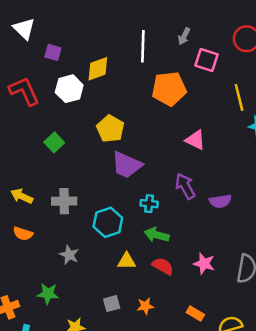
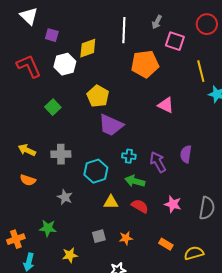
purple arrow: (185, 186) -> (158, 162), moved
purple semicircle: (220, 201) -> (186, 154), turned 108

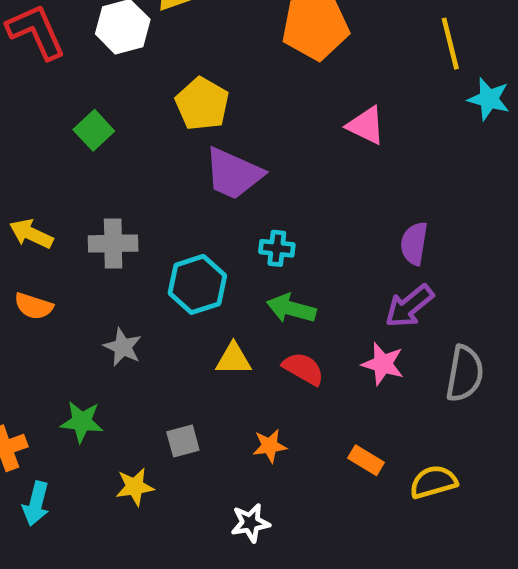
purple arrow: (158, 162) -> (409, 306), moved, turned -100
gray square: (99, 236) -> (183, 441), moved

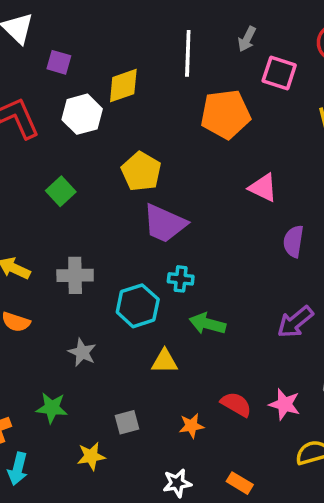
purple semicircle: (414, 243) -> (293, 241), moved
cyan cross: (277, 248) -> (181, 279), moved
pink star: (383, 364) -> (285, 404), moved
red semicircle: (303, 369) -> (236, 404), moved
orange rectangle: (366, 460) -> (240, 483), moved

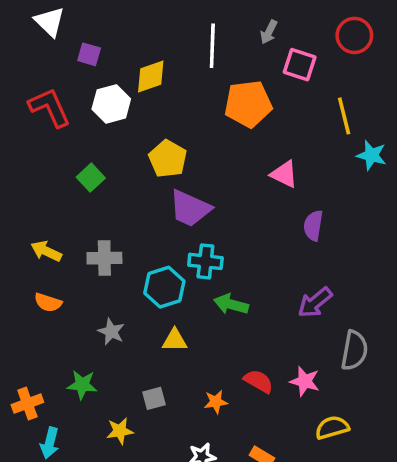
cyan cross: (181, 279) -> (205, 261), size x1.4
yellow triangle: (165, 361) -> (175, 340), moved

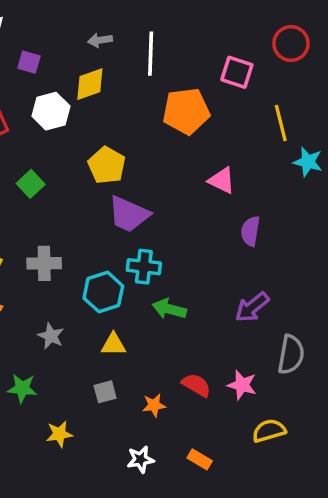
gray arrow: (269, 32) -> (100, 40), moved, turned 55
gray square: (154, 398) -> (105, 392), moved

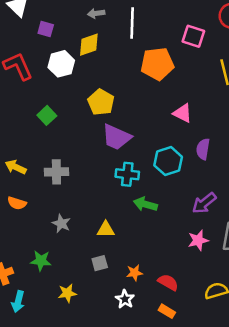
cyan hexagon: (103, 292) -> (168, 161), moved
red semicircle: (196, 385) -> (168, 282), moved
pink star: (242, 385) -> (198, 240), moved, turned -30
white star: (141, 459) -> (125, 299), moved, turned -30

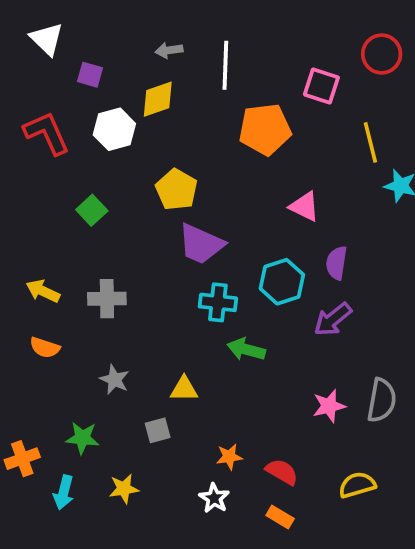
purple arrow: (204, 203) -> (333, 319), moved
gray square: (100, 263) -> (158, 430), moved
cyan arrow: (18, 302) -> (64, 492), moved

